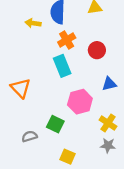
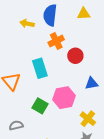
red circle: (97, 50) -> (75, 56), moved
cyan rectangle: (62, 66) -> (40, 68), moved
green square: (55, 124) -> (40, 106), moved

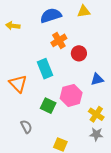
blue semicircle: (50, 15) -> (51, 16), turned 70
yellow arrow: (27, 24) -> (13, 26), moved
gray semicircle: (16, 125) -> (26, 127), turned 80

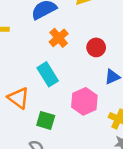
red circle: (79, 53) -> (96, 47), moved
green square: (48, 106) -> (46, 120), moved

